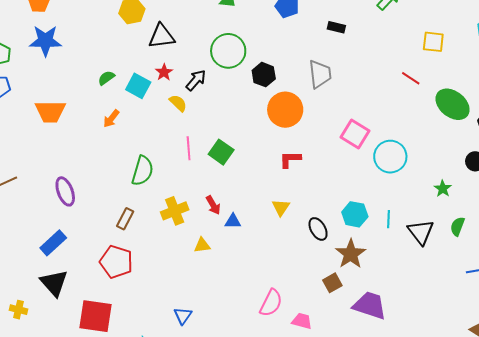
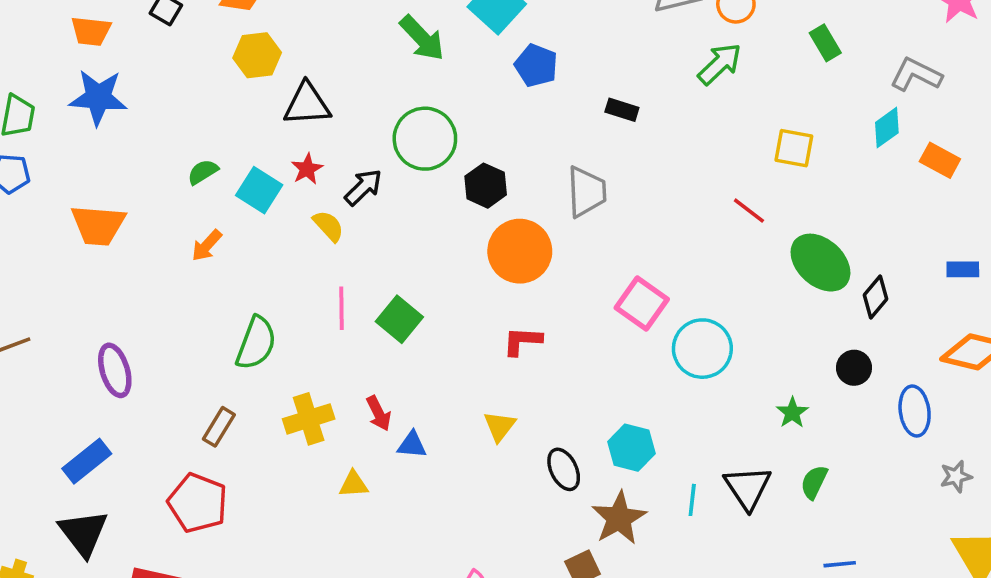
cyan line: (388, 219) -> (692, 500), moved

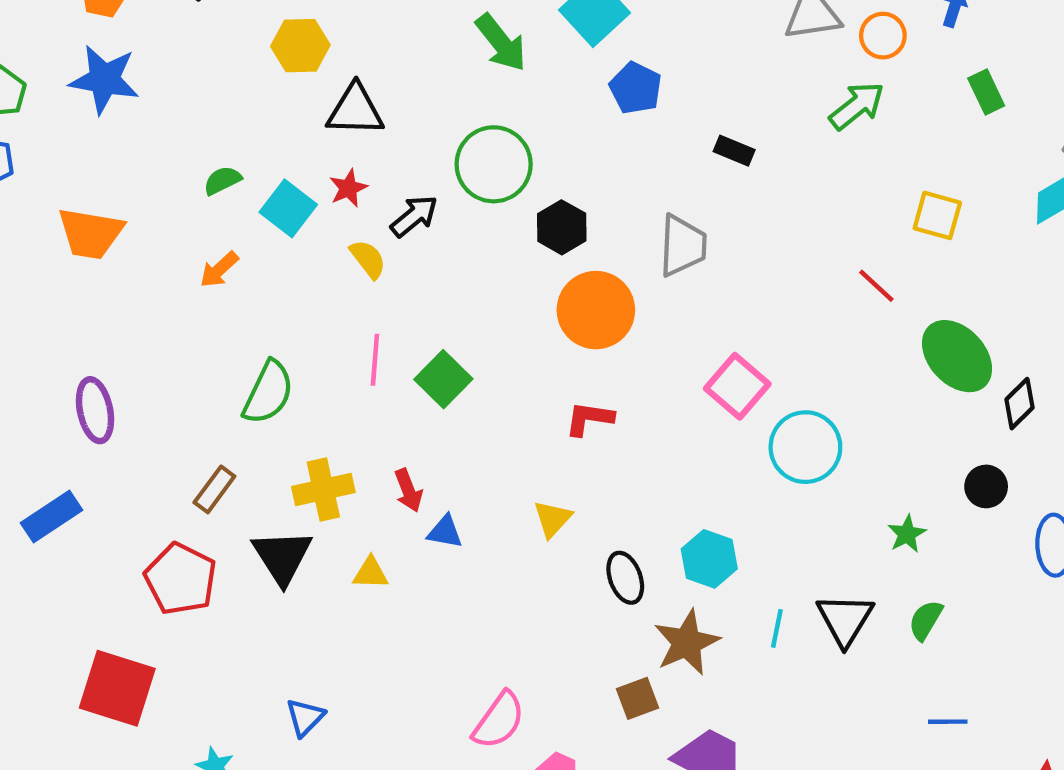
black triangle: (83, 533) -> (282, 557), moved

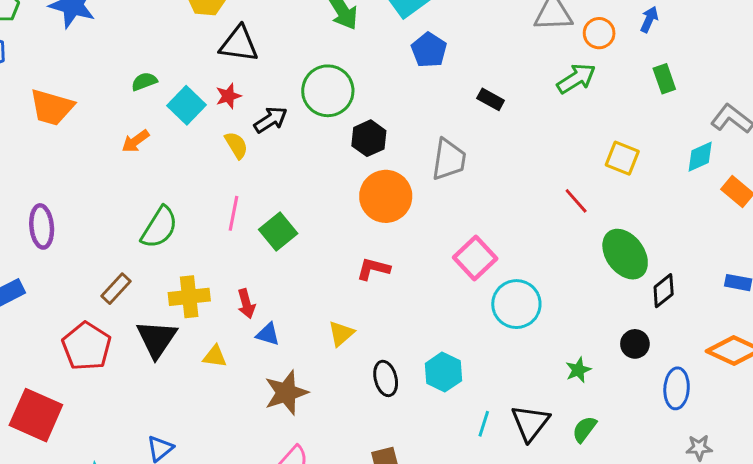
brown star: (687, 643) -> (286, 393), moved

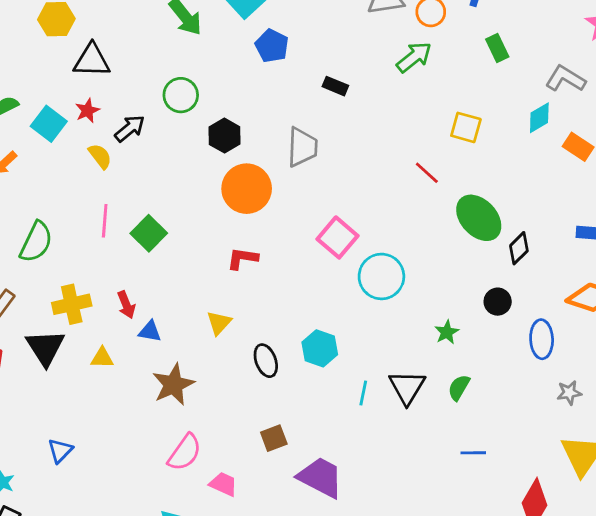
green circle: (328, 91) -> (181, 95), size x0.7

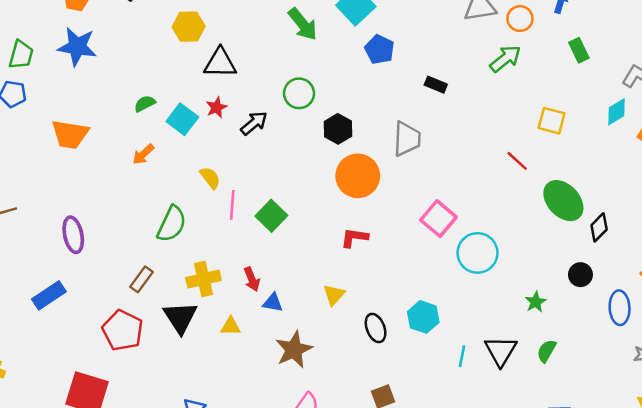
yellow semicircle: (100, 156) -> (210, 178), moved

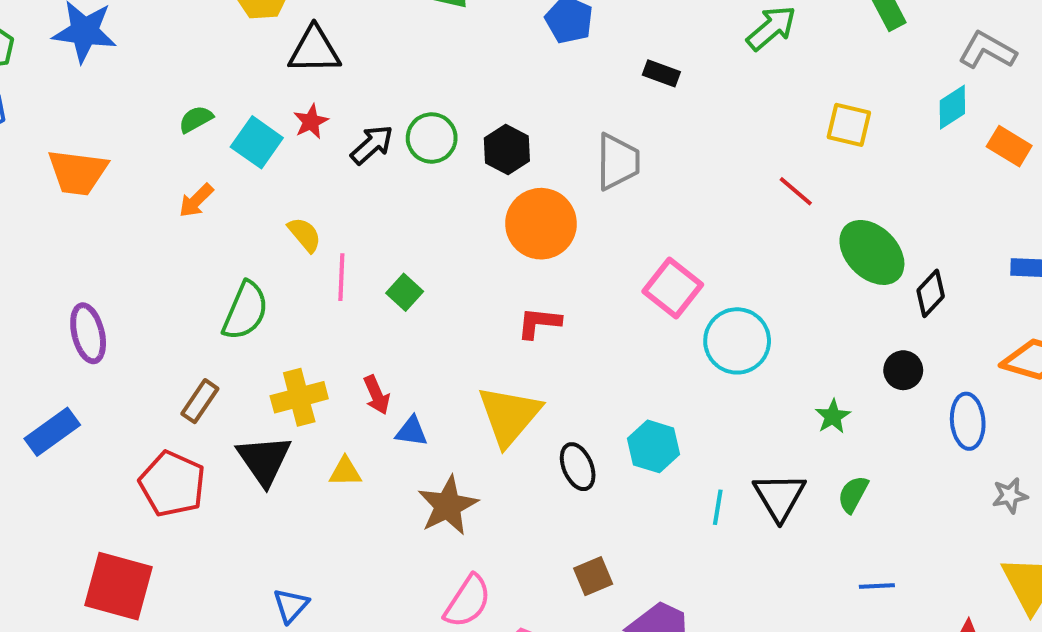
green circle: (299, 93) -> (432, 138), moved
green square: (271, 216) -> (405, 292), size x0.7
yellow triangle: (334, 295) -> (509, 416), size x1.8

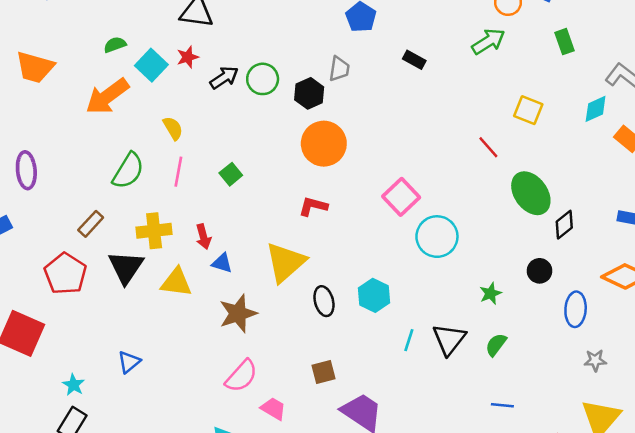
gray trapezoid: (618, 162) -> (339, 69), moved, size x0.7
orange arrow: (196, 201) -> (107, 96), size x1.8
pink line: (341, 277) -> (178, 172), moved
yellow triangle: (345, 472) -> (176, 282), size x1.5

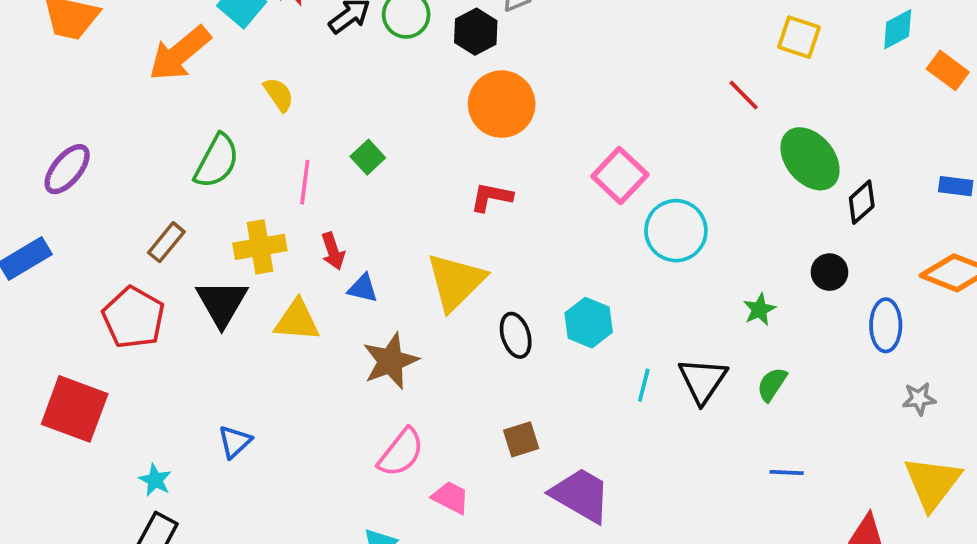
purple ellipse: (26, 170) -> (67, 169), turned 48
pink line: (178, 172) -> (305, 182), moved

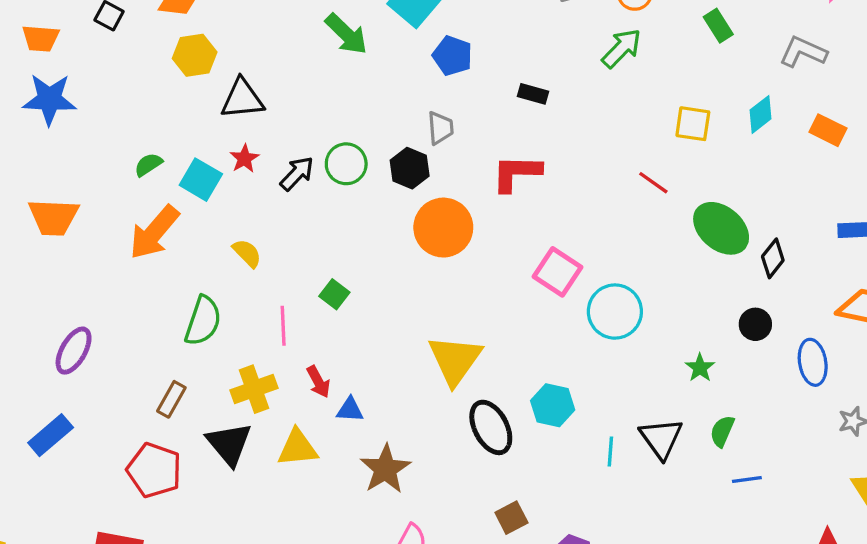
cyan diamond: (898, 29) -> (760, 114), moved
red L-shape: (491, 197) -> (516, 173), moved, size x1.4
yellow triangle: (456, 282) -> (455, 360), moved
black ellipse: (516, 335) -> (491, 427), size x1.4
blue line: (787, 473) -> (747, 479), moved

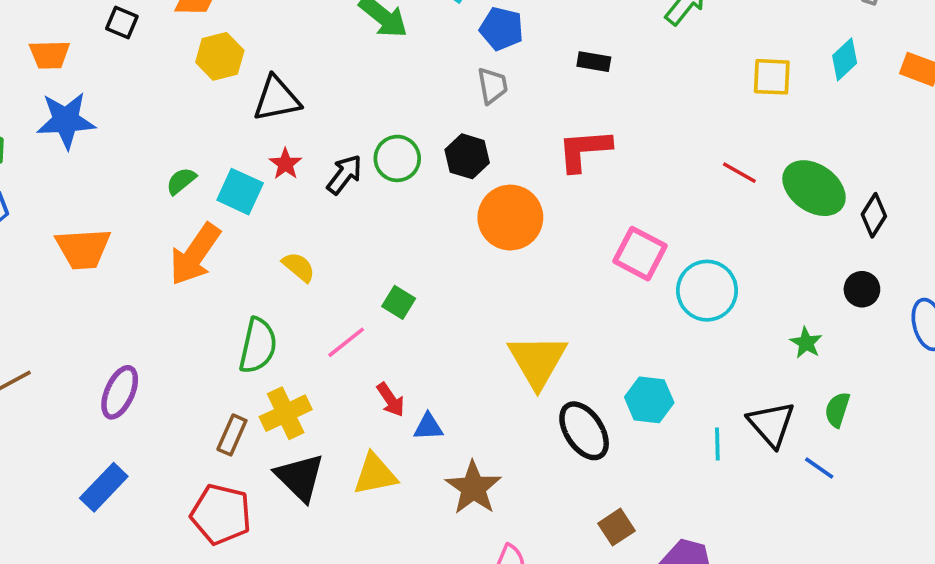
gray trapezoid: (440, 128) -> (492, 86), moved
red line: (653, 183) -> (739, 173), moved
pink line: (283, 326) -> (346, 342), turned 60
yellow cross: (254, 389) -> (286, 413), moved
blue line: (747, 479) -> (819, 468), moved, turned 48

